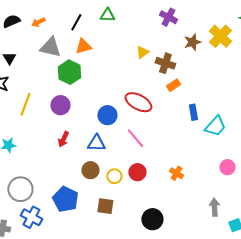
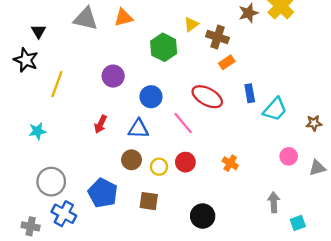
green hexagon: (69, 72) -> (164, 47), moved
red ellipse: (138, 102) -> (207, 97), moved
purple circle: (60, 105) -> (113, 76), moved

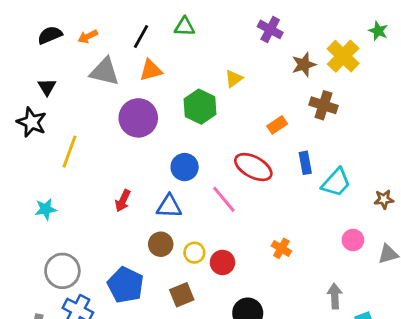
brown cross: (218, 37) -> (324, 105), moved
purple circle: (113, 76) -> (138, 118), moved, size x1.4
red circle: (185, 162) -> (222, 262), moved
brown square: (149, 201) -> (182, 295), turned -30

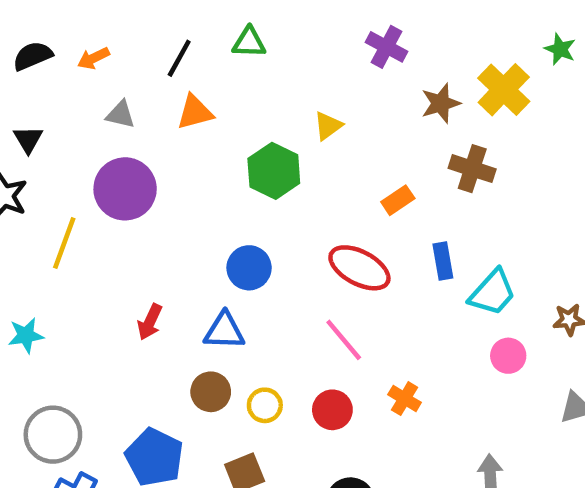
gray triangle: (105, 72) -> (121, 115), size x0.6
purple circle: (138, 118) -> (125, 189), moved
pink line: (224, 199) -> (344, 340), moved
pink circle: (353, 240) -> (508, 356), moved
red circle: (222, 262) -> (332, 410), moved

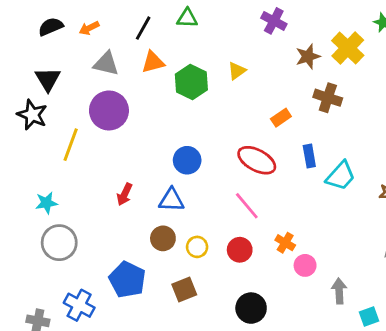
gray triangle: (121, 115) -> (106, 64), size x1.4
black triangle: (28, 139) -> (48, 79), size x1.4
green hexagon: (274, 171) -> (191, 82), moved
pink circle: (508, 356) -> (305, 265), moved
gray circle: (53, 435) -> (59, 243), moved

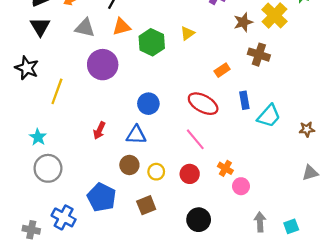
black triangle: (48, 79) -> (40, 27), moved
purple circle: (109, 110) -> (103, 65), moved
cyan star: (46, 203) -> (38, 137), turned -30
gray arrow: (339, 291) -> (260, 222), moved

